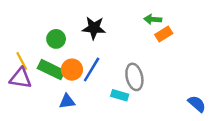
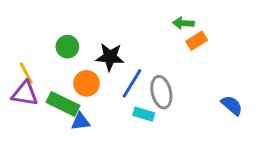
black star: (94, 28) -> (110, 57), moved
green rectangle: (51, 70) -> (63, 104), moved
blue line: (92, 70) -> (132, 83), moved
blue semicircle: (197, 104) -> (232, 105), moved

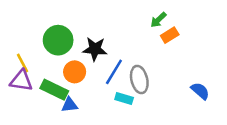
green arrow: (183, 23) -> (158, 20), turned -48
green circle: (67, 47) -> (58, 40), size x1.5

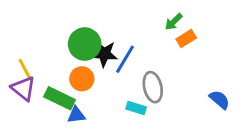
green circle: (58, 40) -> (85, 44), moved
blue line: (114, 72) -> (125, 59), moved
purple triangle: (21, 81) -> (23, 89), turned 30

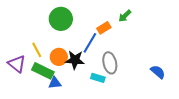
orange rectangle: (186, 38) -> (104, 28), moved
green circle: (85, 44) -> (61, 19), moved
black star: (104, 54) -> (75, 60), moved
yellow line: (25, 69) -> (37, 50), moved

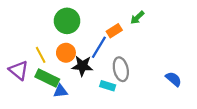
orange circle: (59, 57) -> (66, 53), moved

